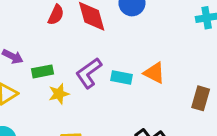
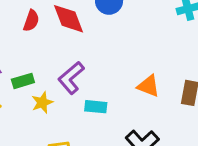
orange triangle: (154, 73) -> (148, 86), moved
cyan rectangle: (122, 77) -> (96, 107), moved

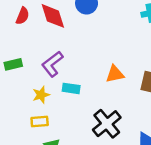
orange triangle: (148, 86) -> (115, 74), turned -36
yellow star: (42, 102) -> (41, 95), moved

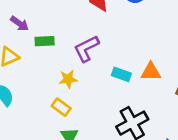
cyan rectangle: (71, 88) -> (121, 74), moved
yellow rectangle: (40, 121) -> (61, 107), turned 30

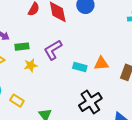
yellow star: (68, 79) -> (31, 65), moved
yellow rectangle: (61, 107) -> (17, 101), moved

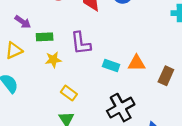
purple L-shape: (53, 50) -> (81, 43), turned -70
yellow rectangle: (17, 101) -> (69, 93), moved

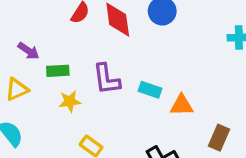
cyan rectangle: (111, 66) -> (150, 90), moved
brown rectangle: (166, 76) -> (219, 138), moved

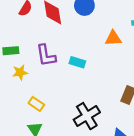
orange triangle: (182, 105) -> (113, 38), moved

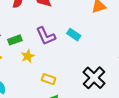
cyan rectangle: (77, 62) -> (74, 35), turned 32

